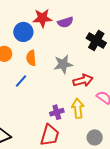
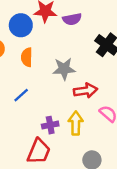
blue line: (21, 81) -> (21, 95), moved

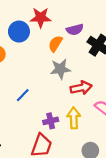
purple semicircle: (72, 19) -> (75, 29), moved
orange semicircle: (27, 57) -> (55, 44), moved, turned 35

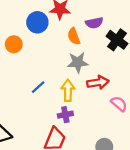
orange semicircle: (55, 44) -> (74, 36), turned -56
yellow arrow: (74, 118) -> (68, 90), moved

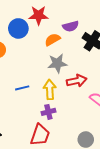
orange semicircle: (74, 36) -> (52, 40), turned 84
blue line: (38, 87) -> (22, 88), turned 32

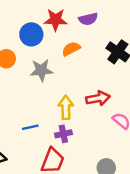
purple semicircle: (71, 26) -> (88, 19), moved
gray star: (57, 63) -> (41, 70), moved
blue line: (22, 88) -> (30, 127), moved

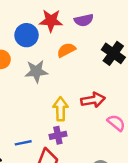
blue line: (30, 127) -> (23, 143), moved

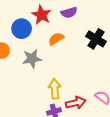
red star: (51, 21) -> (41, 15), turned 30
red arrow: (93, 100) -> (76, 103), moved

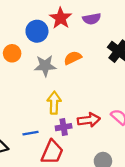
orange semicircle: (56, 39) -> (73, 58), moved
yellow arrow: (55, 89) -> (54, 103), moved

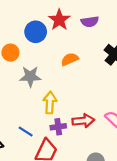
gray star: (45, 66) -> (30, 76), moved
blue line: (30, 133) -> (26, 131), turned 40

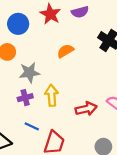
blue circle: (36, 32) -> (18, 24), moved
purple cross: (58, 127) -> (25, 98), moved

